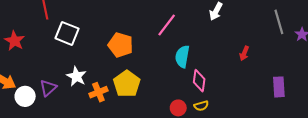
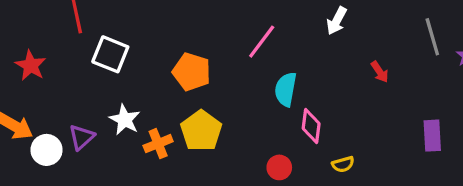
red arrow: (244, 53) -> (380, 72), moved, turned -56
yellow semicircle: (201, 106) -> (343, 164), moved

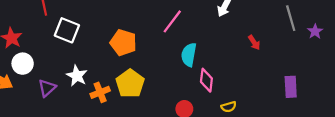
white circle: (47, 150) -> (23, 64), moved

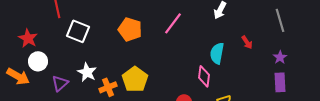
purple star: (315, 31) -> (280, 57), moved
orange pentagon: (123, 43) -> (130, 29), moved
cyan semicircle: (189, 55) -> (217, 53), moved

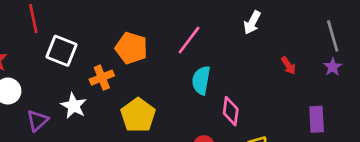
cyan semicircle: (217, 53) -> (201, 80), moved
purple star: (280, 57) -> (333, 67), moved
purple rectangle: (280, 82) -> (317, 119), moved
orange cross: (108, 87) -> (102, 78), moved

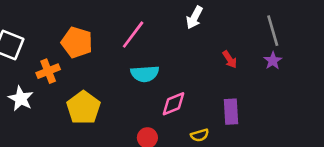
cyan semicircle: (201, 80) -> (145, 74), turned -104
pink diamond: (231, 111) -> (174, 104), turned 60
purple rectangle: (317, 119) -> (231, 112), moved

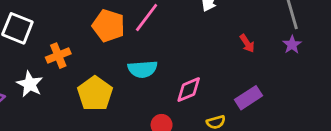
orange pentagon: (77, 42) -> (109, 26), moved
cyan semicircle: (145, 74) -> (143, 69), moved
purple rectangle: (231, 112) -> (249, 98), turned 60

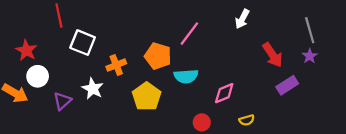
orange pentagon: (109, 26) -> (158, 56), moved
red arrow: (247, 43) -> (273, 55), size x1.6
purple rectangle: (249, 98) -> (287, 85), moved

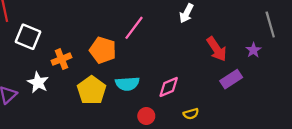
gray line: (310, 30) -> (270, 24), moved
cyan semicircle: (186, 76) -> (127, 84), moved

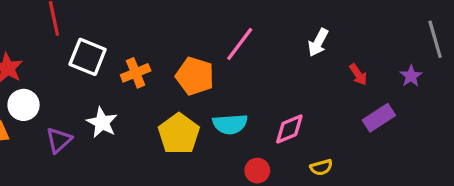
white arrow: (186, 13) -> (318, 42), moved
red arrow: (217, 49) -> (358, 74), size x0.6
orange cross: (61, 59) -> (136, 73), moved

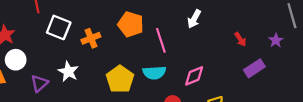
white arrow: (318, 42) -> (194, 19), moved
pink line: (240, 44) -> (161, 40), moved, turned -55
orange pentagon: (195, 76) -> (131, 24), moved

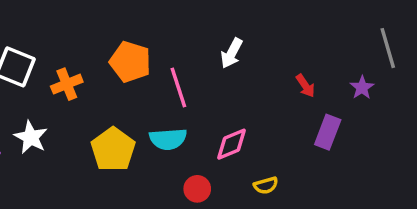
purple rectangle: (254, 68) -> (328, 132), turned -36

